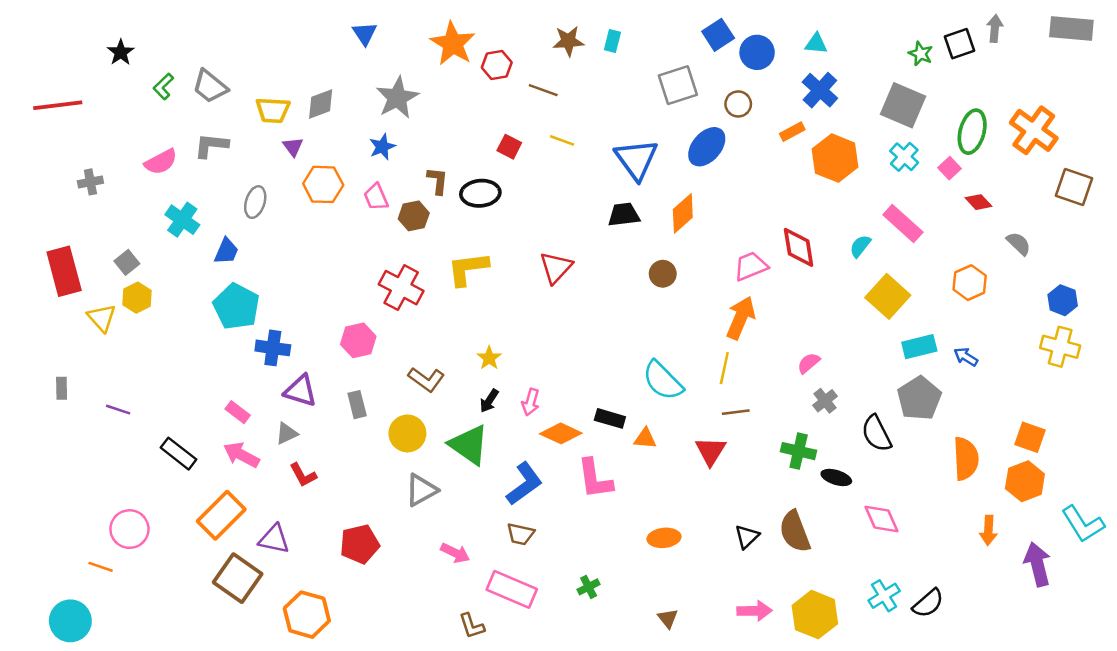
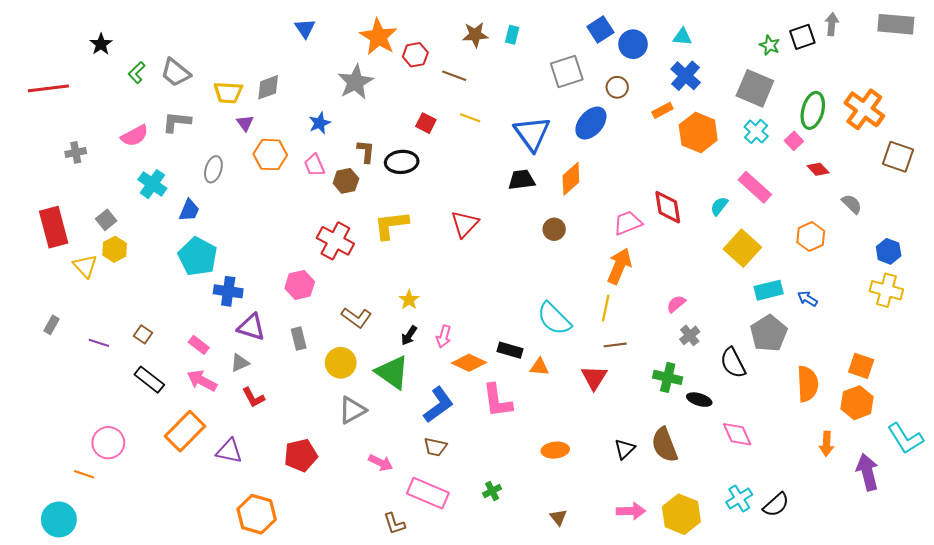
gray star: (397, 98) -> (355, 82), moved
gray rectangle: (62, 388) -> (52, 325), turned 30
brown square: (238, 578) -> (143, 334), moved, size x0.5

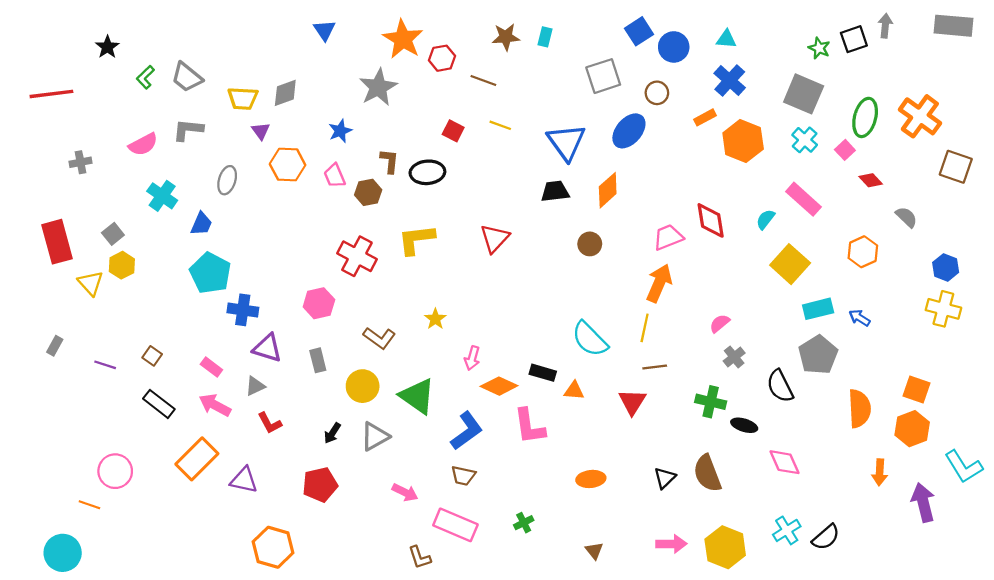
black arrow: (409, 335) -> (332, 433), moved

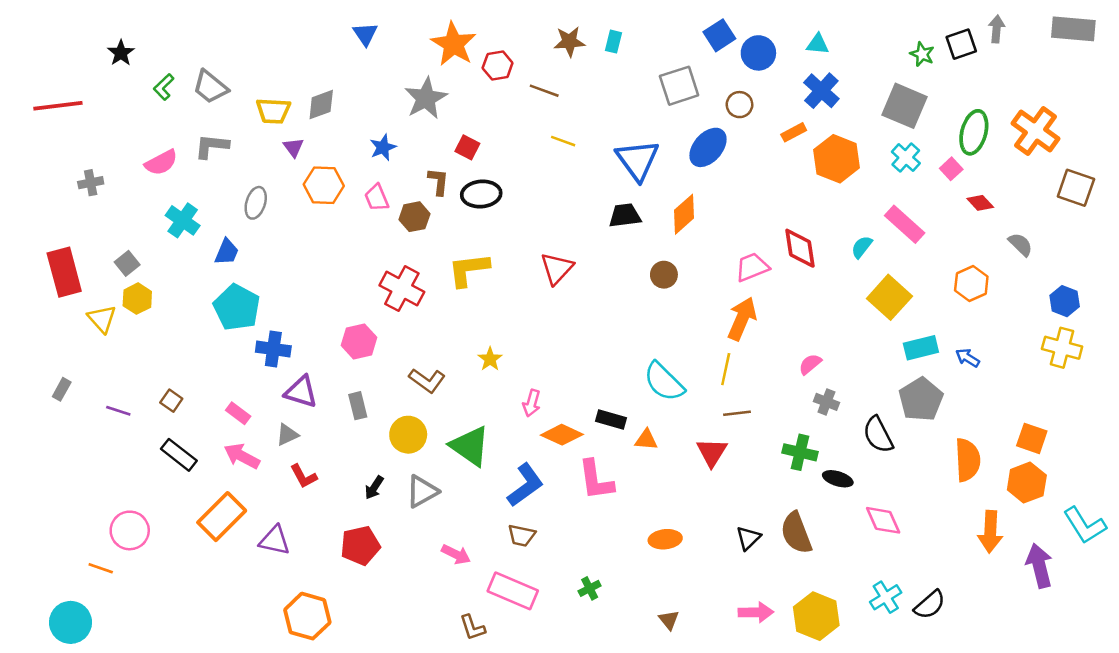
red square: (453, 131) -> (467, 147), moved
gray cross: (734, 357) -> (826, 402), turned -30
orange arrow: (880, 472) -> (990, 532), size x1.4

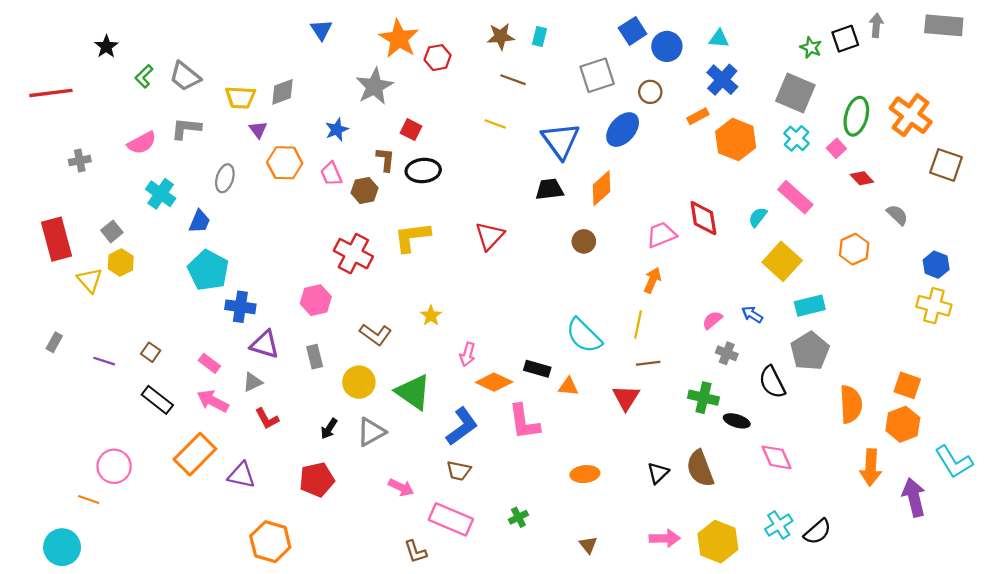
brown line: (544, 91) -> (513, 80), moved
orange arrow: (742, 319) -> (652, 280), size x0.7
blue arrow: (968, 358) -> (752, 315), moved

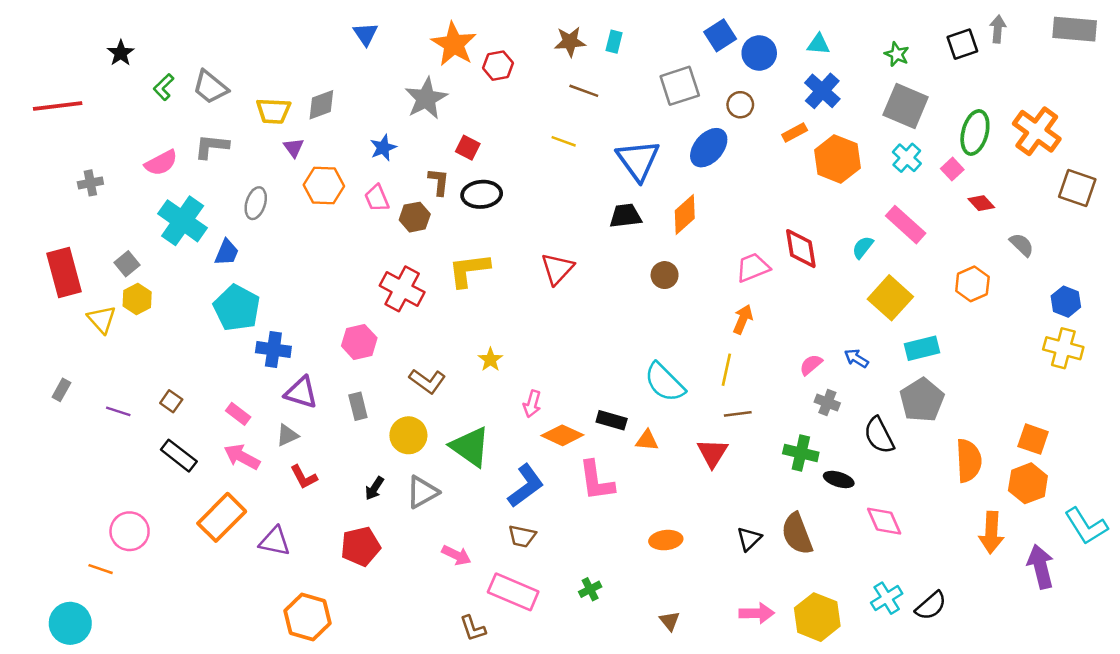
green star: (811, 48) -> (897, 54), moved
cyan cross: (161, 194) -> (183, 221), size x1.4

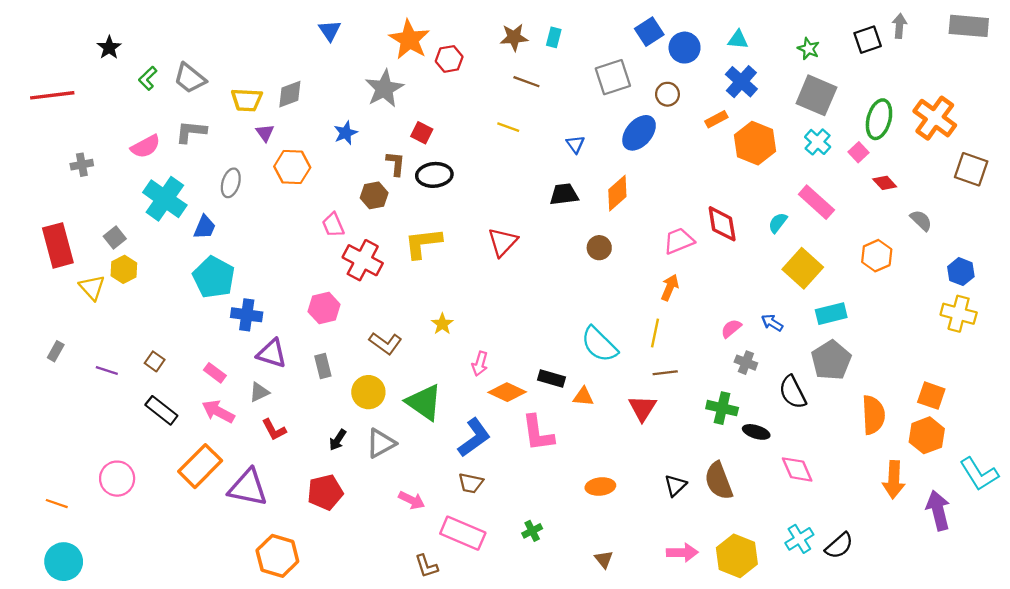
blue triangle: (638, 160) -> (575, 144), size x0.5
pink trapezoid: (377, 198) -> (333, 225), moved
purple triangle: (275, 541) -> (248, 488), size x1.4
orange line: (101, 569) -> (57, 504), moved

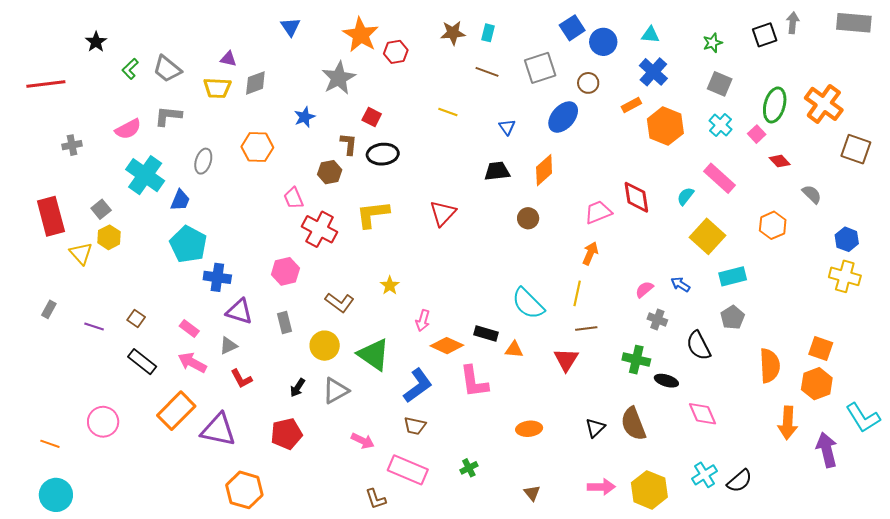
green star: (808, 49) -> (713, 43), turned 30
brown line: (526, 82) -> (487, 72), moved
gray square: (816, 95) -> (720, 84), size x0.7
purple triangle: (265, 133) -> (228, 59), moved, turned -42
gray pentagon: (831, 360) -> (733, 317), size x0.7

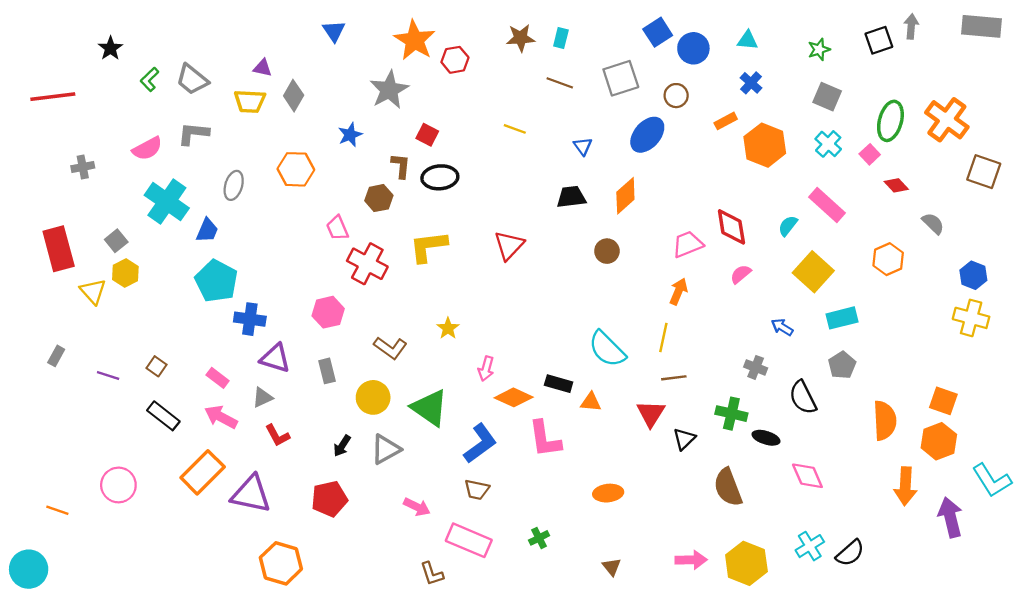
blue cross: (653, 72) -> (751, 83), size x0.7
gray diamond: (255, 83) -> (294, 96), turned -40
pink semicircle: (644, 289) -> (741, 274), moved
black triangle: (595, 428) -> (684, 439), moved
cyan circle: (56, 495) -> (29, 569), moved

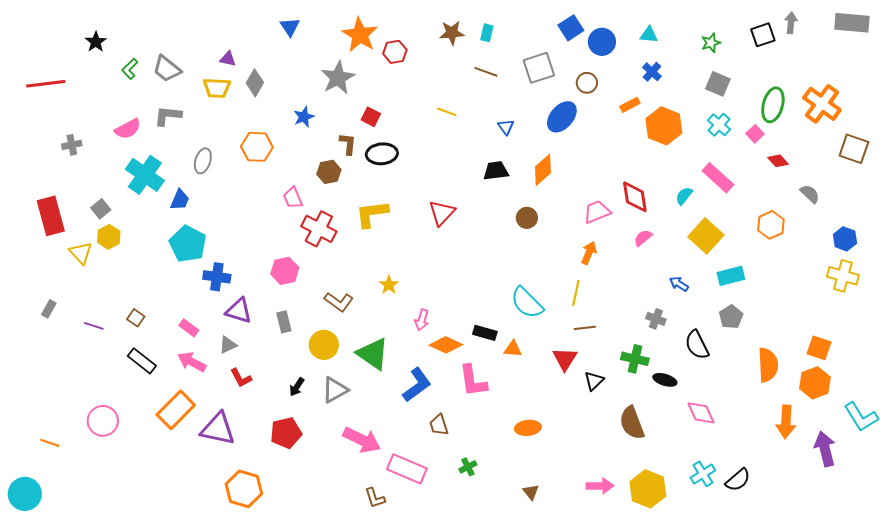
brown trapezoid: (477, 490) -> (439, 425), moved, turned 60
pink arrow: (417, 507) -> (362, 440), size x1.6

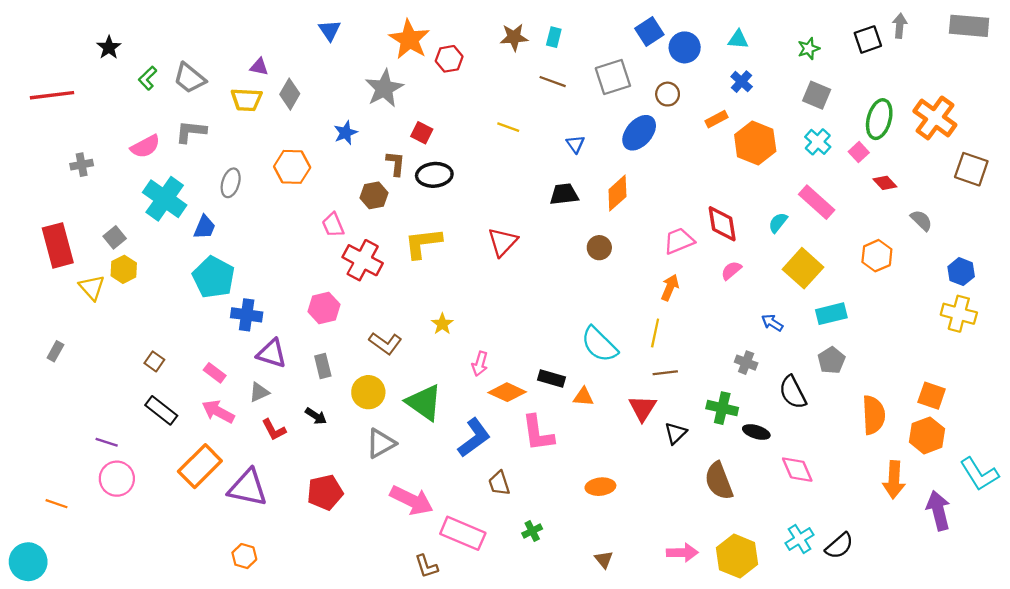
purple line: (94, 326) -> (107, 442), moved
black arrow: (297, 387) -> (316, 416), moved, turned -90
orange hexagon: (244, 489) -> (244, 556), moved, size x0.6

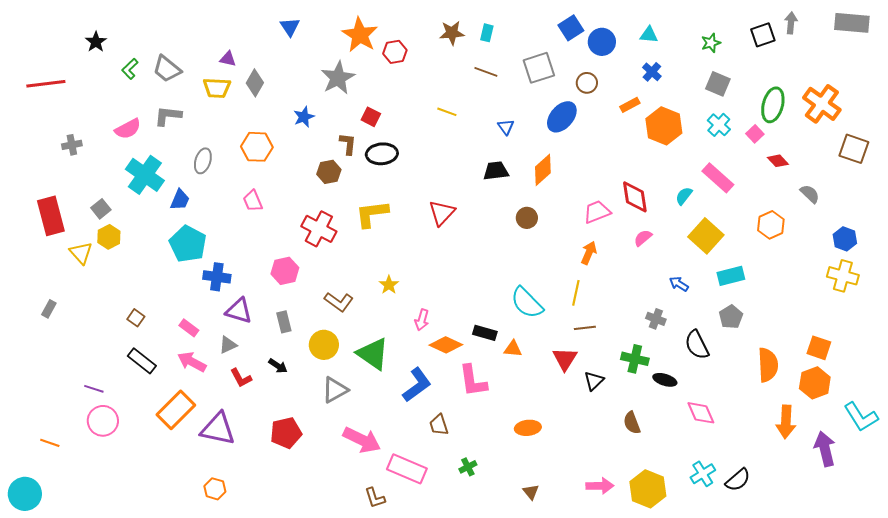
pink trapezoid: (333, 225) -> (253, 201), moved
brown semicircle: (719, 481) -> (632, 423), size x0.7

